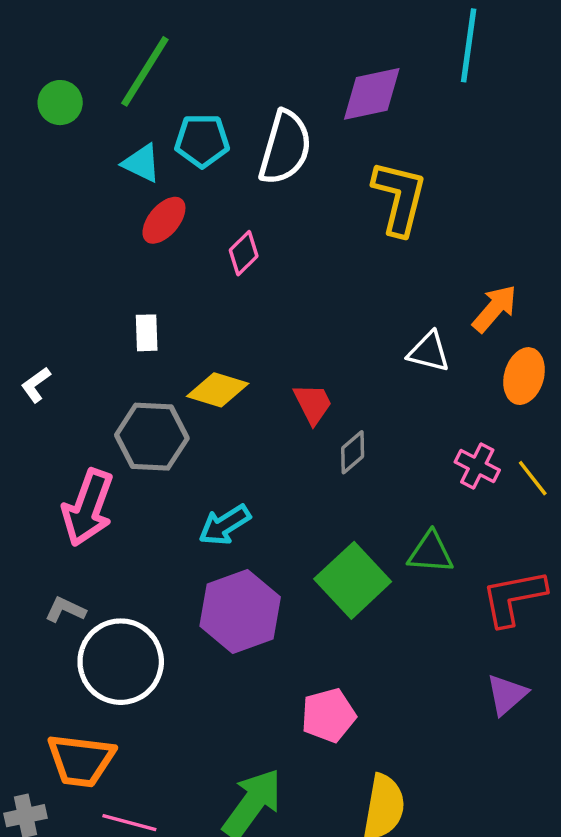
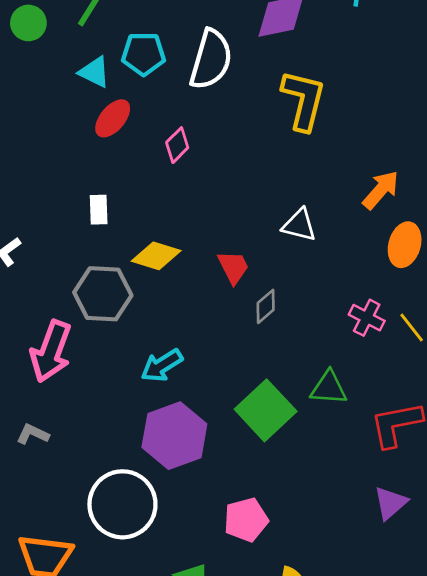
white triangle: (429, 352) -> (299, 225), moved
white circle: (121, 662) -> (122, 504), moved

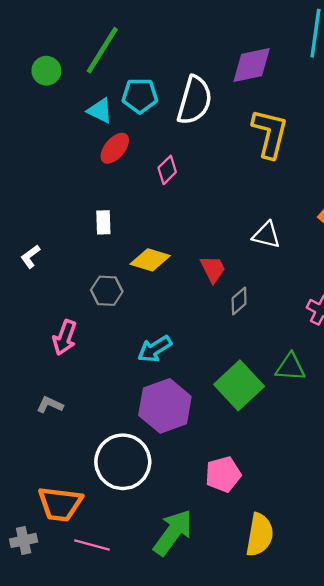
gray hexagon: (103, 294) -> (107, 291), size x0.7
pink arrow: (51, 351) -> (65, 338), size x0.7

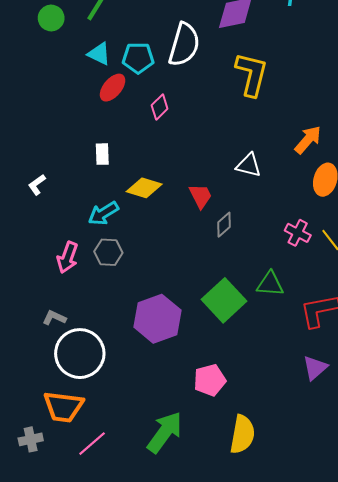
cyan pentagon: (140, 96) -> (138, 58), moved
gray hexagon: (107, 291) -> (108, 252), moved
cyan arrow: (155, 349) -> (103, 213), moved
white circle: (123, 462) -> (80, 354), moved
pink line: (92, 545) -> (92, 444), turned -56

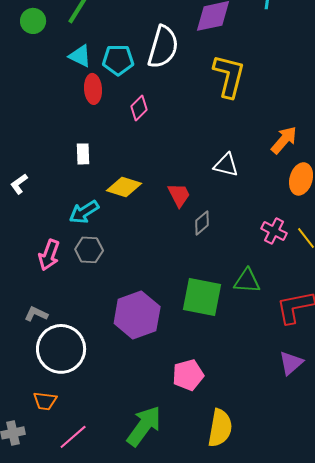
red ellipse: (113, 88) -> (93, 89), turned -44
green square: (224, 300) -> (202, 297), turned -36
orange trapezoid: (63, 407) -> (45, 401), size x0.6

